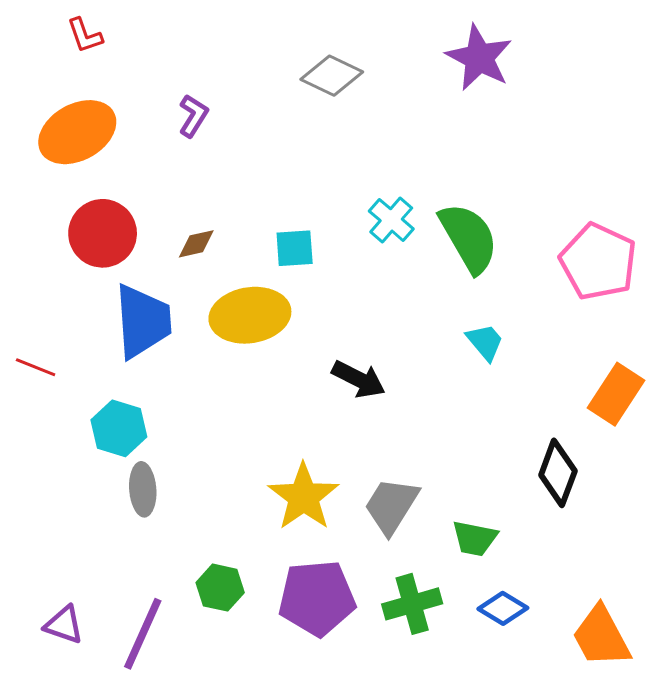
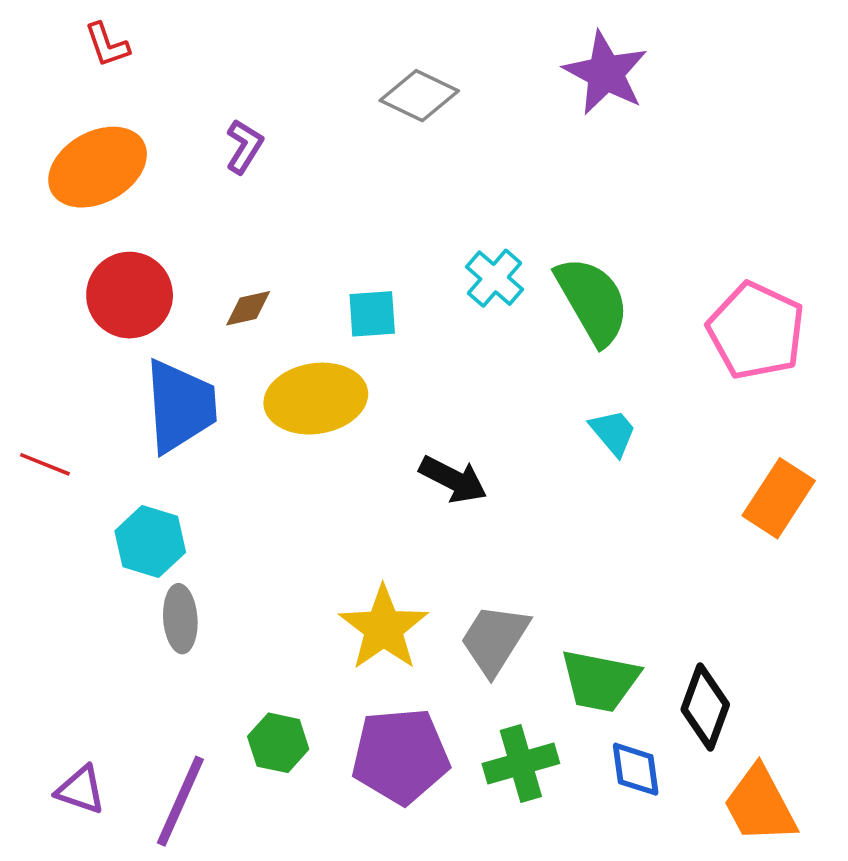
black diamond: (558, 473) -> (705, 707), moved
green trapezoid: (475, 538) -> (600, 681), size x1.4
blue diamond: (503, 608) -> (636, 769), turned 51

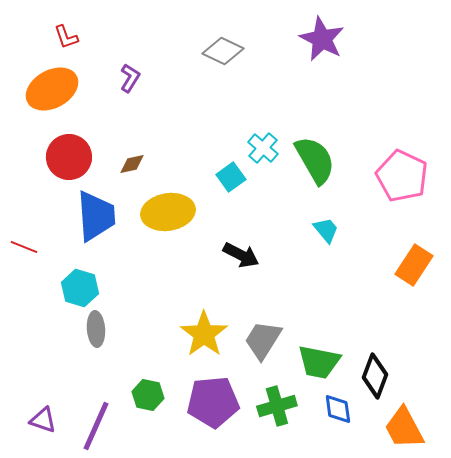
red L-shape: (107, 45) -> (66, 37), moved
cyan square: (372, 314) -> (231, 177), moved, turned -32

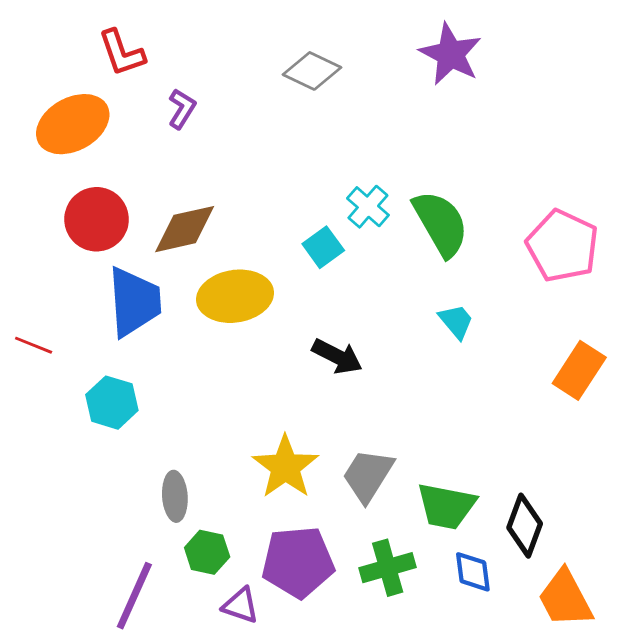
red L-shape: (66, 37) -> (122, 53), moved, size x1.4
brown diamond: (132, 164) -> (185, 229), size x1.8
gray ellipse: (96, 329) -> (175, 496), moved
purple triangle: (43, 420) -> (241, 605), moved

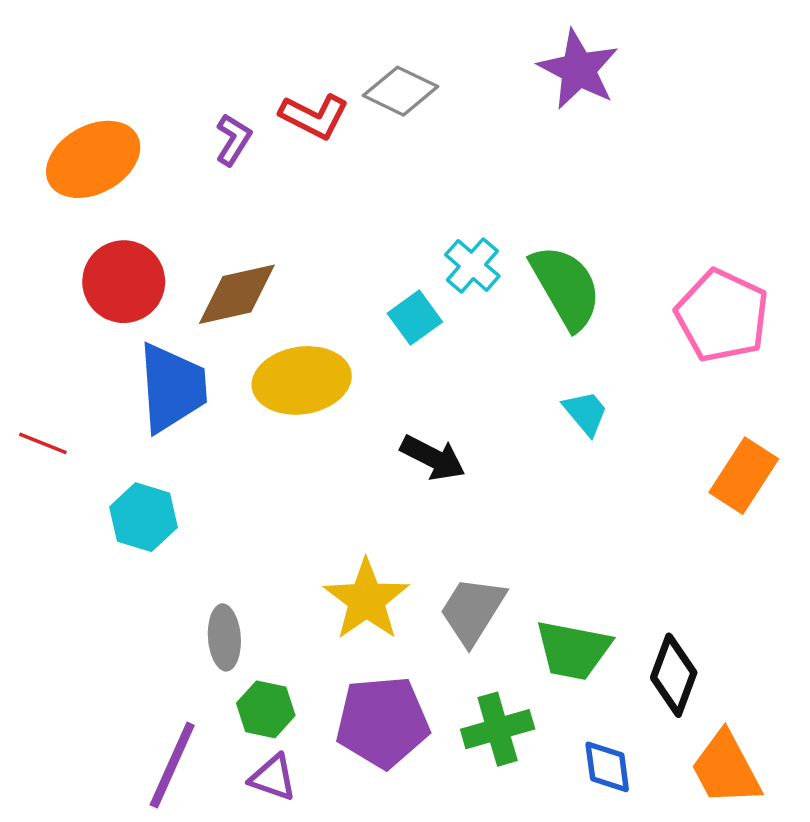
red L-shape: (122, 53) -> (314, 116), moved, turned -44
blue diamond: (473, 572) -> (607, 767), moved
purple triangle: (241, 605) -> (273, 778), moved

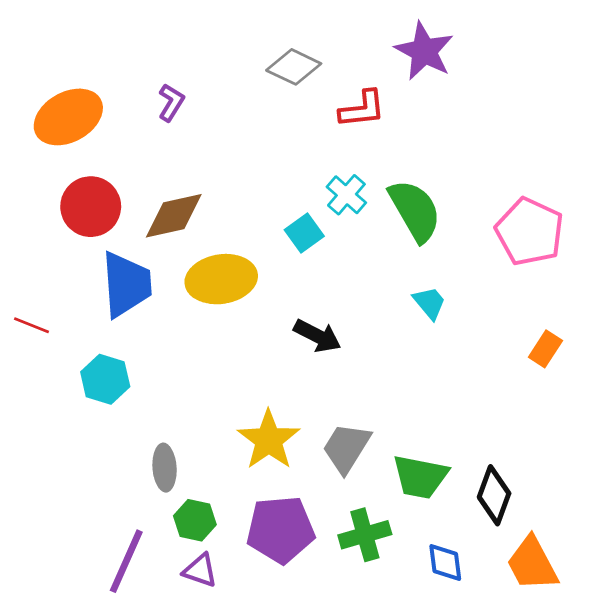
red L-shape: (314, 116) -> (362, 109), moved, turned -33
orange rectangle: (744, 476) -> (545, 349), size x0.7

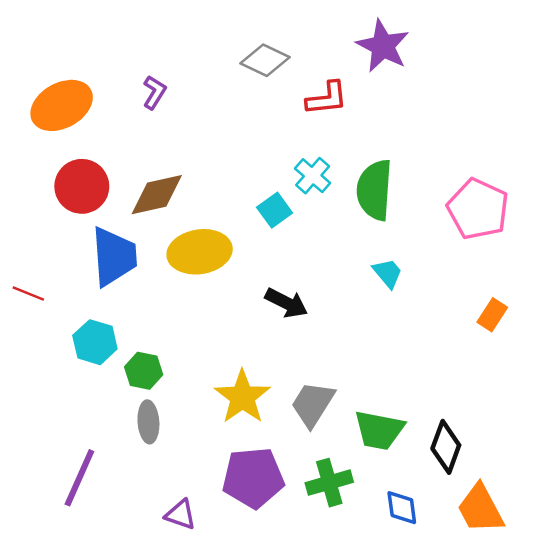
green semicircle: (415, 211) -> (374, 190), turned -146
green hexagon: (195, 520) -> (144, 371), moved
purple line: (126, 561) -> (79, 478), moved

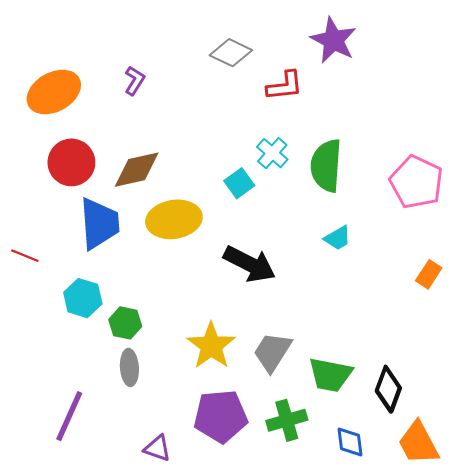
cyan trapezoid: (388, 273) -> (338, 238), turned 100
black arrow: (286, 303) -> (250, 264), size x1.4

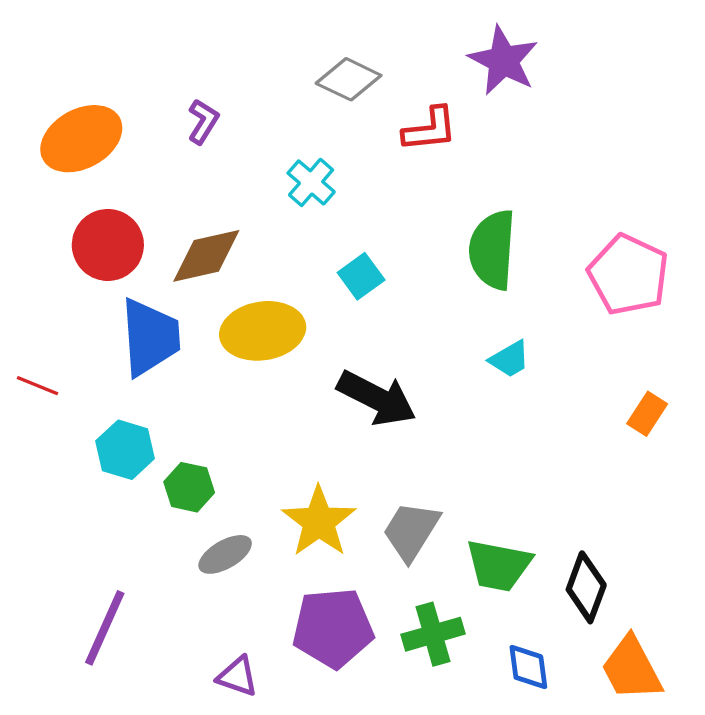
cyan cross: (272, 153) -> (311, 182), moved
gray ellipse: (129, 367) -> (225, 554), moved, turned 64

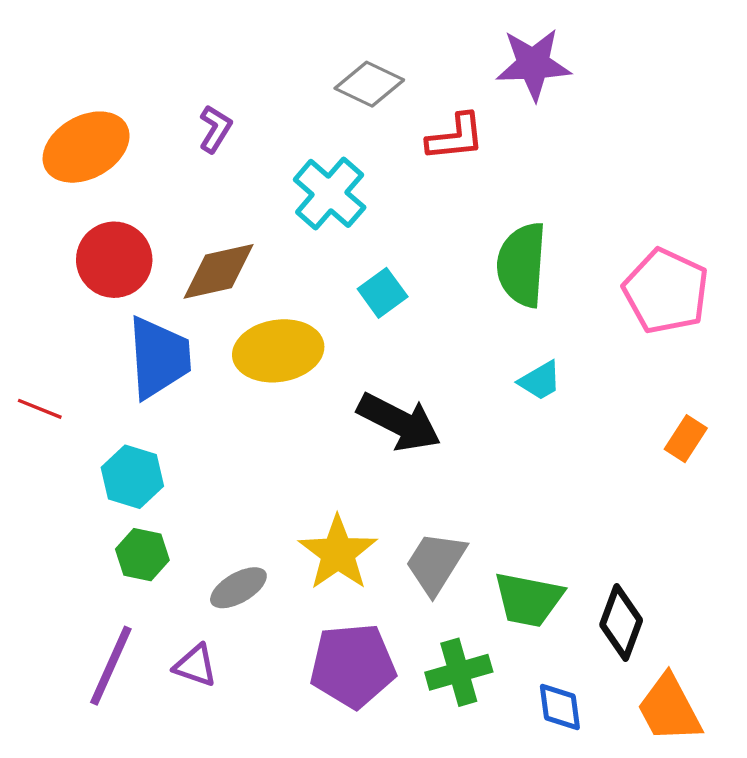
purple star: (503, 61) -> (533, 64), turned -30
cyan cross: (311, 182) -> (330, 193), size x1.4
green hexagon: (189, 487) -> (142, 555), moved
purple triangle: (238, 676) -> (195, 666), moved

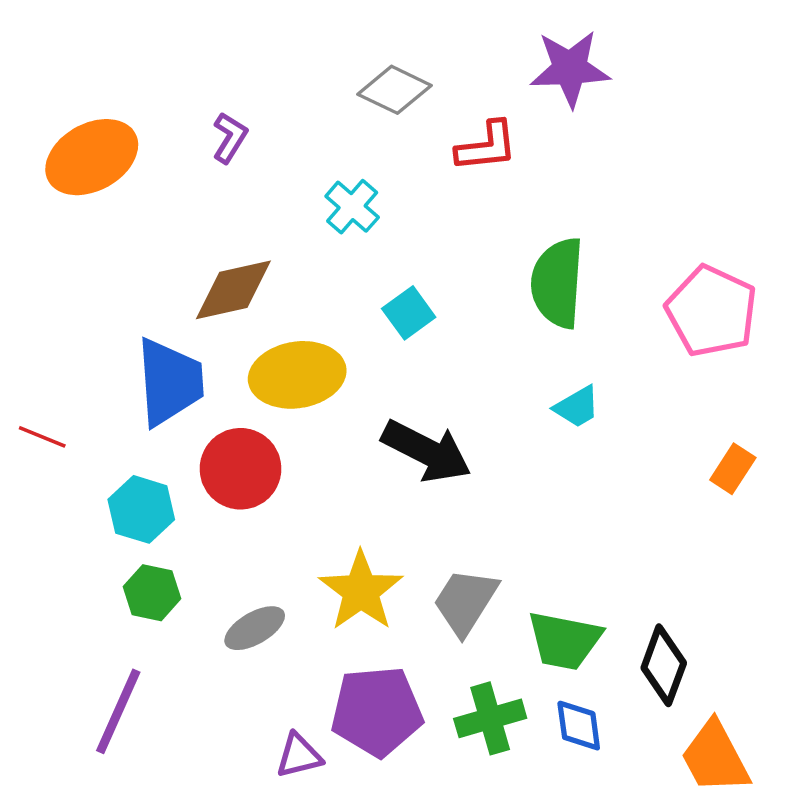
cyan cross: (330, 193) -> (352, 207), size x0.7
red circle: (114, 260) -> (240, 469), moved
purple triangle: (195, 666) -> (299, 756), moved, turned -33
blue diamond: (560, 707) -> (579, 726), moved

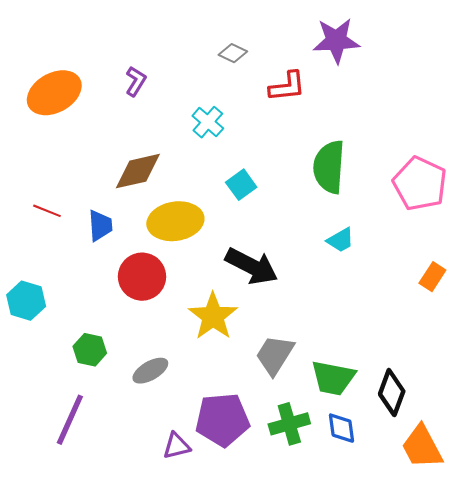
gray diamond: (395, 90) -> (233, 53), size x0.7
blue trapezoid: (170, 382) -> (100, 225), size x0.6
red line: (42, 437) -> (47, 211), moved
cyan hexagon: (141, 509) -> (26, 301), moved
yellow star: (361, 591) -> (213, 316), moved

